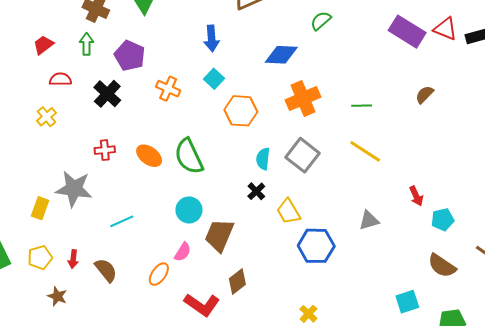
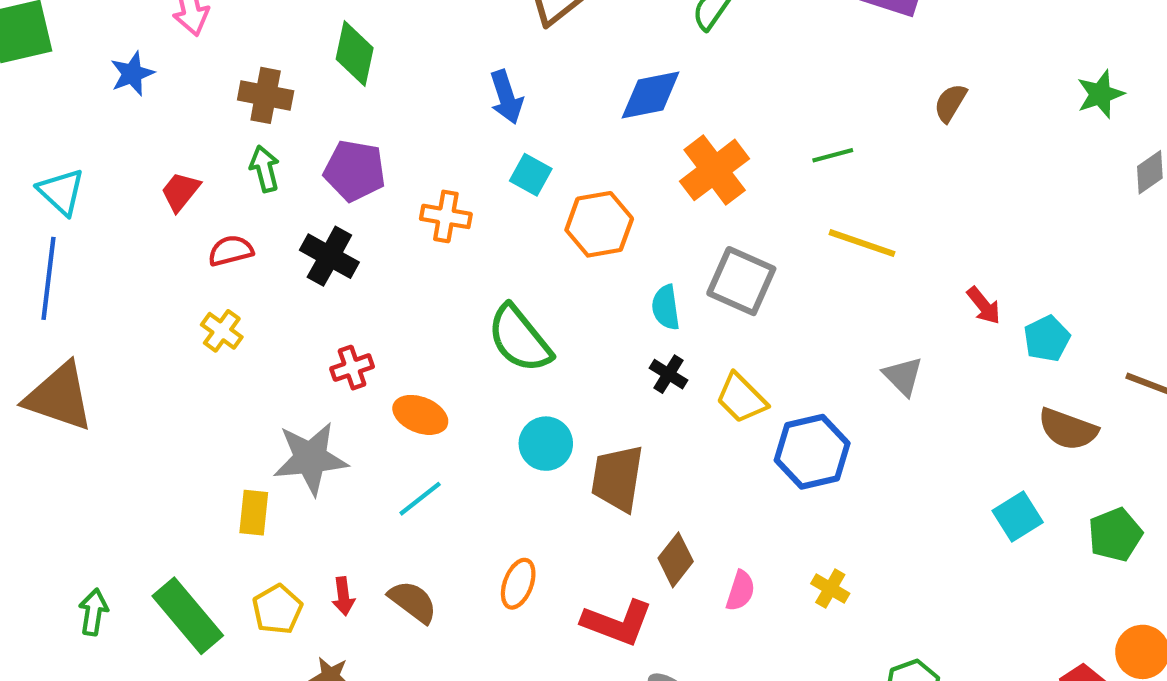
orange ellipse: (149, 156) -> (420, 415), moved
gray triangle: (369, 220) -> (903, 376), turned -45
pink semicircle: (183, 252) -> (740, 591), moved

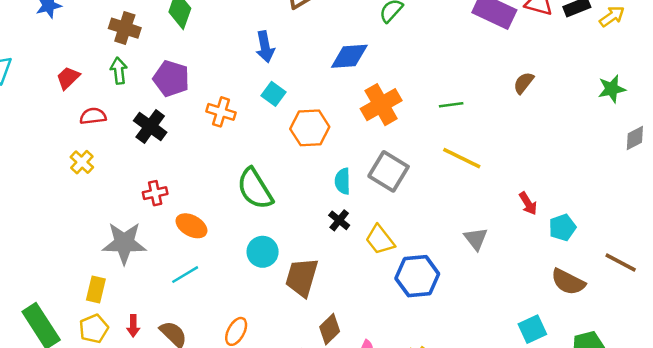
yellow rectangle: (254, 513) -> (96, 289), moved

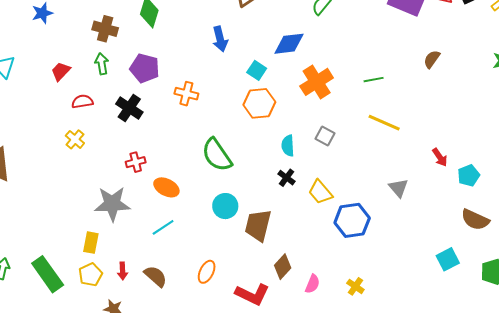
cyan square: (274, 94) -> (257, 70), moved
gray square: (389, 171) -> (325, 136), size x0.6

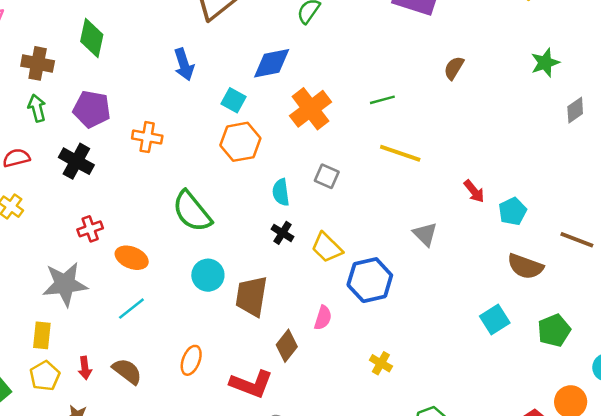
pink semicircle: (312, 284) -> (323, 318), moved

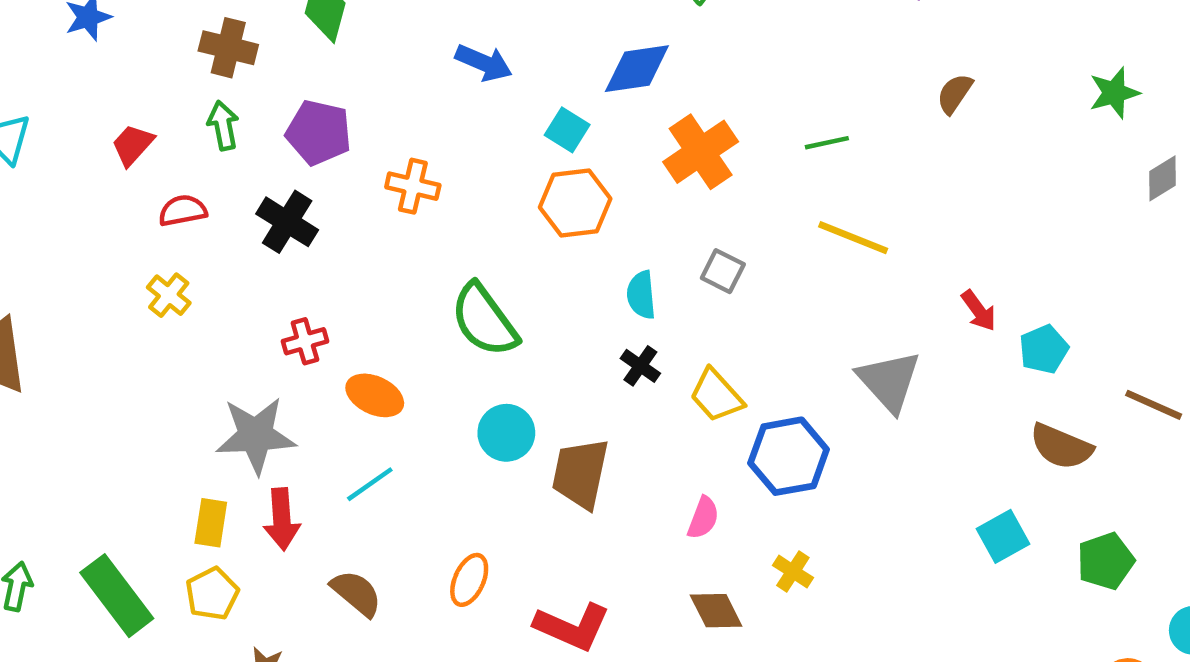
blue arrow: (184, 64) -> (484, 63), turned -52
gray triangle: (425, 234) -> (889, 381), size x1.5
brown diamond: (287, 346) -> (716, 611), moved, turned -68
yellow cross: (381, 363) -> (793, 571), moved
red arrow: (85, 368) -> (282, 519), moved, size x1.5

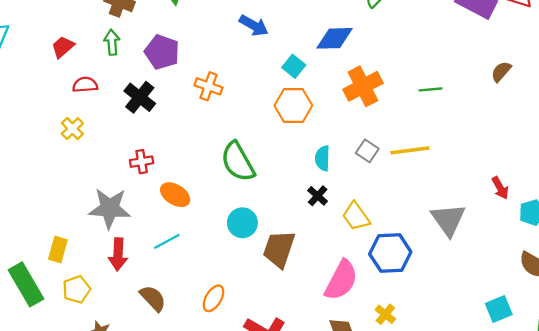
yellow line: (853, 238) -> (410, 150), moved, turned -36
pink semicircle: (703, 518) -> (341, 280), size x1.8
yellow rectangle: (211, 523) -> (58, 250), moved

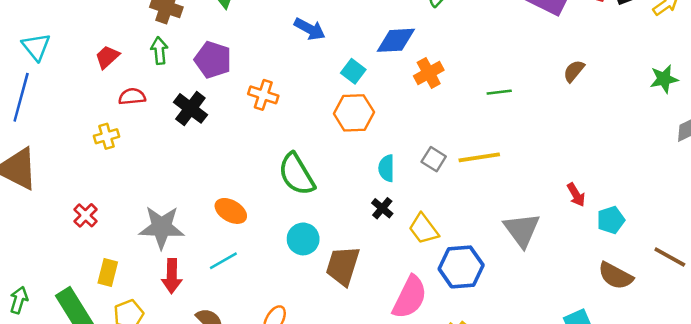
orange cross: (363, 86) -> (429, 73), moved, size x0.7
yellow cross: (72, 129) -> (106, 136), moved, turned 30
red cross: (142, 162) -> (86, 215), moved, turned -35

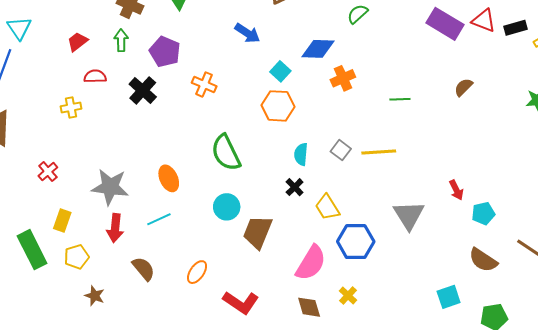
orange ellipse: (231, 211) -> (169, 178), turned 30

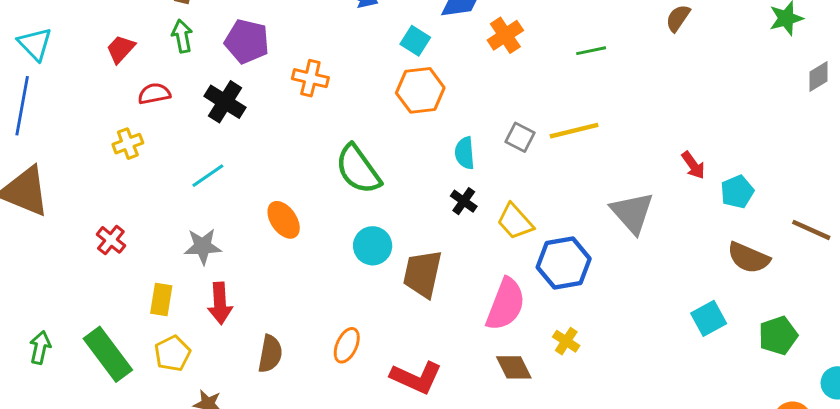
gray star: (110, 187) -> (203, 246), size x0.7
cyan line: (159, 219) -> (208, 176), moved
yellow rectangle: (62, 221) -> (161, 299), moved
brown semicircle: (144, 269) -> (270, 354), turned 60

